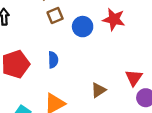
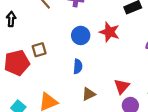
brown square: (55, 16) -> (39, 50), moved
blue semicircle: (53, 60) -> (78, 66), moved

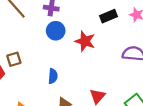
blue circle: (81, 35) -> (56, 31), moved

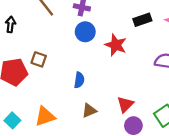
brown square: (14, 59) -> (39, 59), turned 32

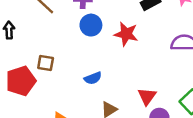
blue semicircle: (79, 80) -> (93, 78), turned 70

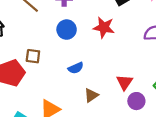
blue circle: (91, 25) -> (67, 30), moved

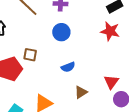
red star: (104, 27) -> (110, 31), moved

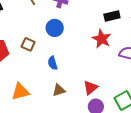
brown square: (30, 55) -> (28, 44), moved
blue semicircle: (68, 67) -> (53, 63), turned 80

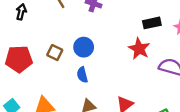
blue circle: (55, 28) -> (84, 47), moved

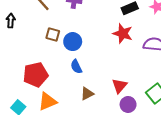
brown square: (55, 53) -> (53, 35), moved
red pentagon: (19, 59) -> (36, 75), moved

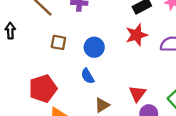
red star: (123, 33) -> (136, 35), turned -30
blue circle: (73, 42) -> (94, 47), moved

